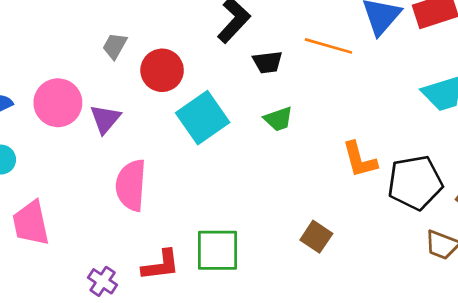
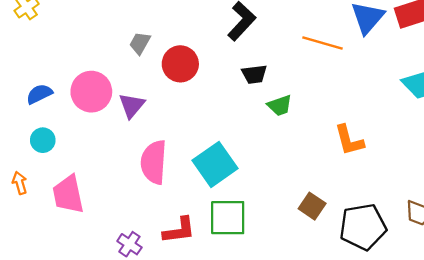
black trapezoid: (268, 62) -> (254, 74), moved
cyan square: (203, 118) -> (215, 164), moved
black pentagon: (415, 183) -> (363, 227), moved

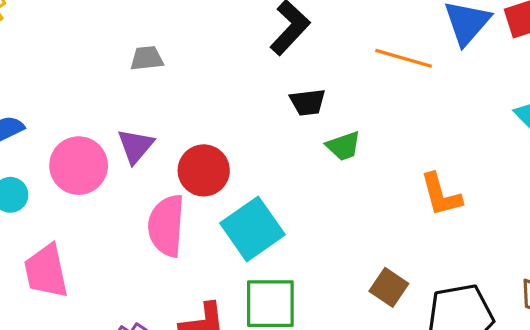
gray trapezoid: (140, 43) -> (147, 58), turned 55
red circle: (180, 64) -> (204, 170), moved
pink circle: (91, 92) -> (79, 166), moved

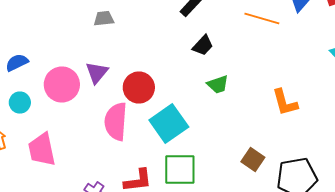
black trapezoid: (308, 102) -> (203, 46), turned -40
green trapezoid: (343, 146) -> (218, 84), moved

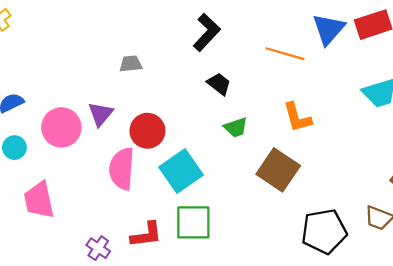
gray trapezoid: (104, 18) -> (131, 64), moved
black trapezoid: (203, 46) -> (219, 84), turned -95
orange L-shape: (285, 102) -> (297, 117), moved
brown square: (253, 160) -> (278, 170), moved, size x1.6

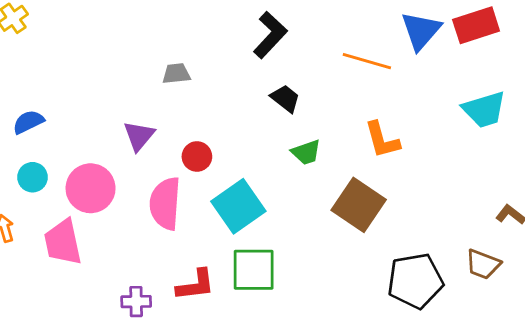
pink circle: (61, 127) -> (91, 188), moved
red circle: (147, 131) -> (197, 156), size x0.7
purple cross: (98, 248) -> (136, 302), turned -35

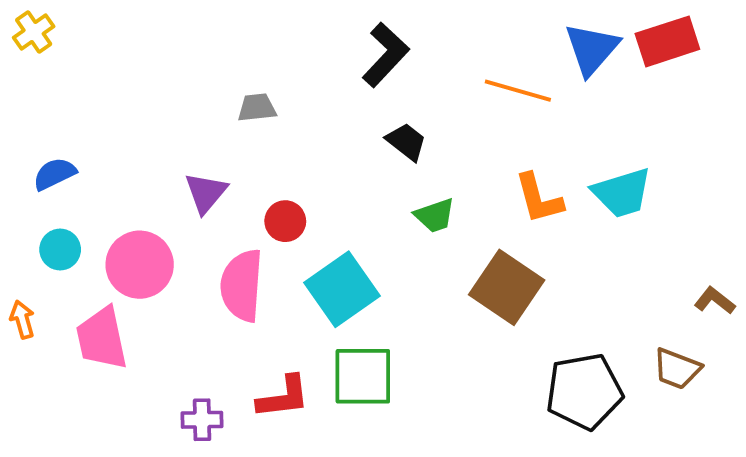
cyan trapezoid: (484, 110) -> (622, 193), moved

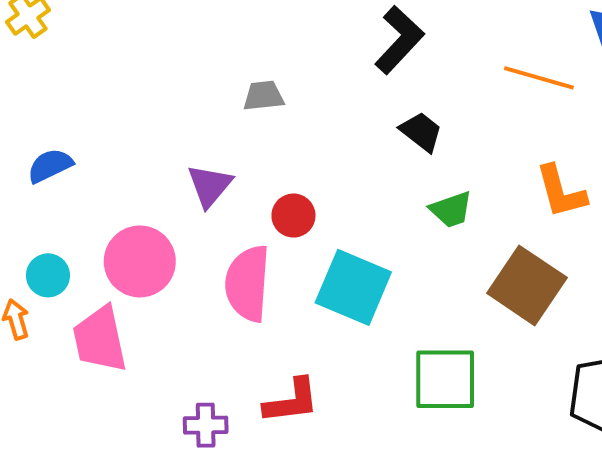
cyan circle: (60, 250) -> (48, 275), moved
cyan square: (342, 289) -> (353, 287), turned -32
green square: (363, 376) -> (445, 379), moved

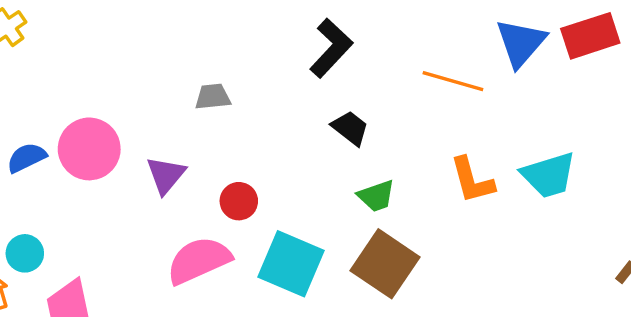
pink circle: (140, 261) -> (89, 149), moved
pink semicircle: (248, 283) -> (199, 260), turned 62
brown square: (527, 285) -> (385, 264), moved

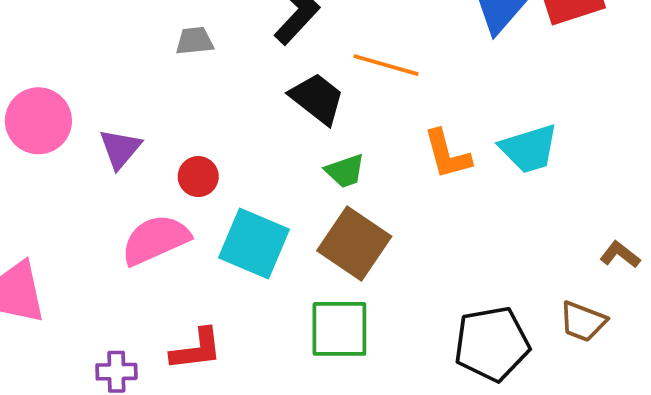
orange line: (453, 81) -> (386, 65), moved
gray trapezoid: (213, 97) -> (194, 41), moved
black trapezoid: (350, 128) -> (317, 99), size x1.4

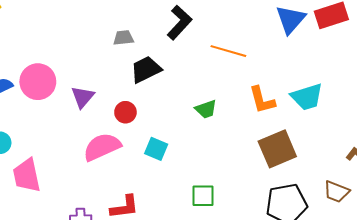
black trapezoid: (317, 99) -> (146, 69), moved, turned -64
cyan square: (254, 243) -> (156, 149), size x0.6
brown square: (354, 243) -> (277, 149), moved, turned 33
green square: (339, 329) -> (203, 196), size x0.7

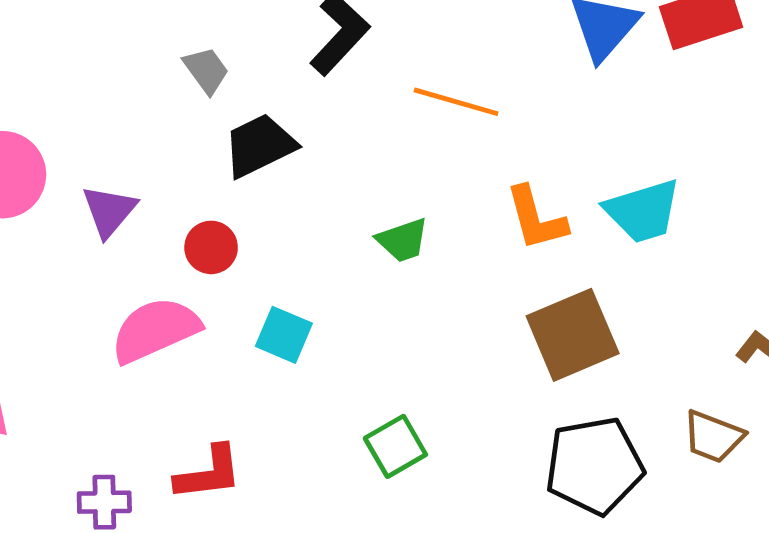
gray trapezoid: (123, 38) -> (206, 70), turned 60
green square: (203, 196) -> (395, 446), turned -30

